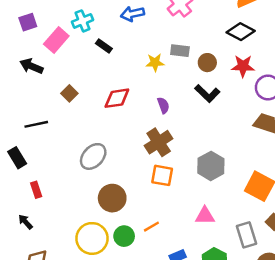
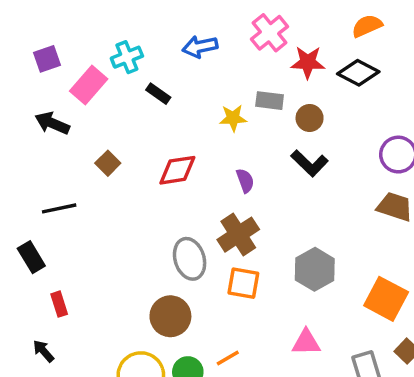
red star: (243, 66) -> (308, 62), moved
gray ellipse: (93, 156) -> (190, 259), moved, turned -60

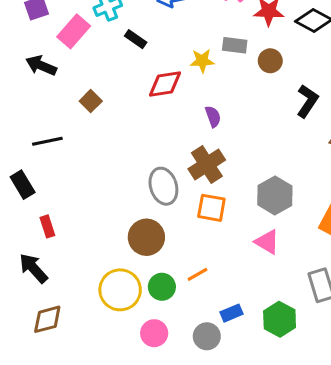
black L-shape: (310, 163) -> (307, 101), moved, turned -100
red diamond: (177, 170) -> (165, 84), moved
pink triangle: (306, 342) -> (267, 242), moved, turned 32
black arrow: (43, 351) -> (33, 268), size x1.5

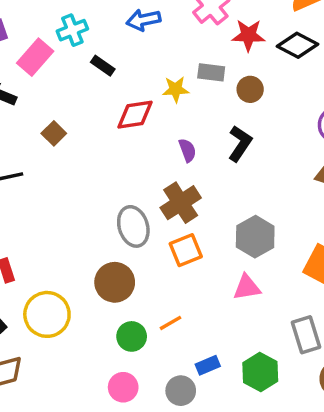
black L-shape: (307, 101) -> (240, 143), moved
orange square: (211, 208) -> (186, 250), turned -32
pink triangle: (267, 242) -> (247, 287), turned -40
yellow circle: (120, 290) -> (47, 314), moved

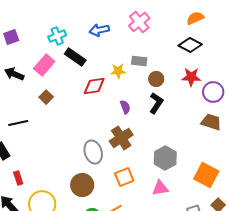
red star: (248, 35) -> (191, 77), moved
pink rectangle: (35, 57) -> (44, 65), moved
black rectangle: (103, 66) -> (75, 57), size x1.5
brown circle: (250, 89) -> (156, 79), moved
orange square: (186, 250) -> (124, 177), moved

